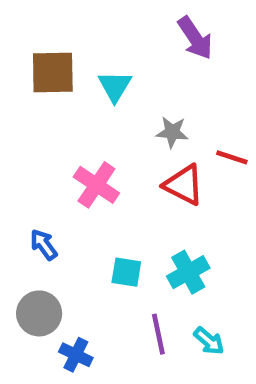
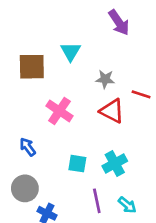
brown square: (53, 72) -> (32, 67), moved

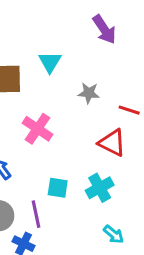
red triangle: (112, 111) -> (112, 143), moved
purple line: (97, 201) -> (36, 214), moved

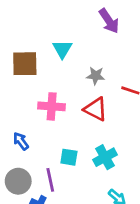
pink cross: (38, 129) -> (52, 106), turned -30
red triangle: (112, 143) -> (96, 109), moved

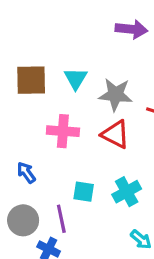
purple arrow: (109, 21) -> (131, 29), turned -50
cyan triangle: (62, 49) -> (76, 79), moved
gray star: (96, 76) -> (115, 95), size x1.5

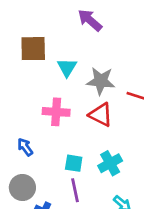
purple arrow: (131, 29) -> (90, 20), moved, turned -145
brown square: (31, 80) -> (33, 49), moved
purple line: (61, 219) -> (75, 190), moved

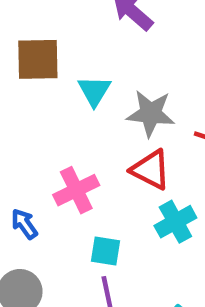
pink cross: (56, 112) -> (76, 190), moved, turned -30
cyan cross: (110, 163) -> (175, 222), moved

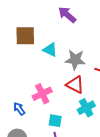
cyan triangle: (94, 91) -> (50, 50), turned -35

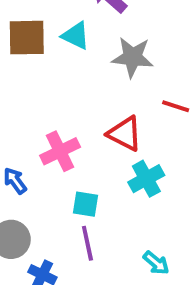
cyan triangle: (50, 50) -> (76, 36), moved
gray star: (75, 60) -> (133, 57), moved

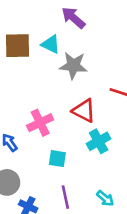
gray star: (133, 57) -> (73, 66), moved
purple line: (87, 243) -> (65, 197), moved

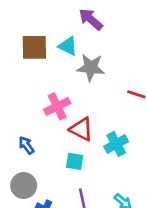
red triangle: (84, 111) -> (81, 129), moved
pink cross: (40, 123) -> (57, 106), moved

